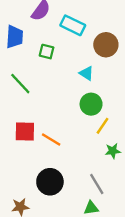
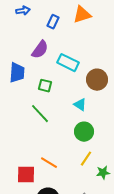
green line: (20, 84) -> (40, 114), moved
yellow line: (102, 126) -> (86, 159), moved
red square: (25, 132) -> (26, 175), moved

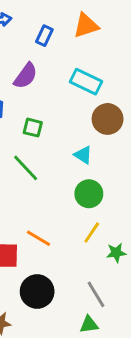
cyan rectangle: (68, 63) -> (86, 82), moved

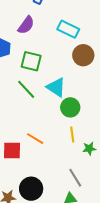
green square: (33, 128) -> (31, 61), size x1.5
cyan triangle: (83, 155) -> (56, 87), moved, size x1.5
yellow line: (92, 233) -> (72, 135), turned -42
black circle: (37, 291) -> (31, 189), moved

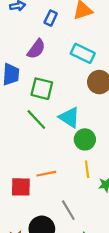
orange line: (35, 139) -> (46, 174), turned -42
gray line: (75, 178) -> (68, 210), moved

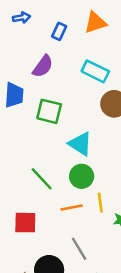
green line: (36, 120) -> (42, 179), moved
green circle: (85, 139) -> (82, 176), moved
orange line: (46, 174) -> (72, 208), moved

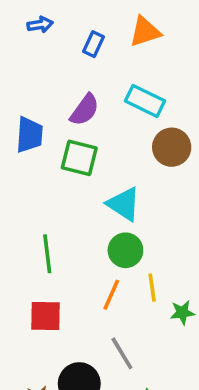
purple semicircle: (43, 66) -> (85, 110), moved
green line: (42, 179) -> (47, 254), moved, turned 36
orange line: (72, 208) -> (111, 295), turned -55

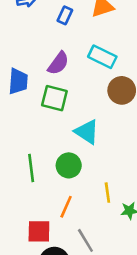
green circle: (125, 250) -> (69, 165), moved
orange line: (111, 295) -> (66, 207), moved
red square: (45, 316) -> (39, 231), moved

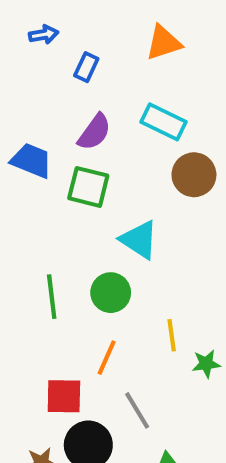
blue rectangle: (65, 15) -> (86, 67), moved
blue trapezoid: (18, 81) -> (31, 161), turned -72

